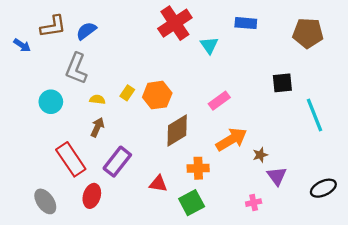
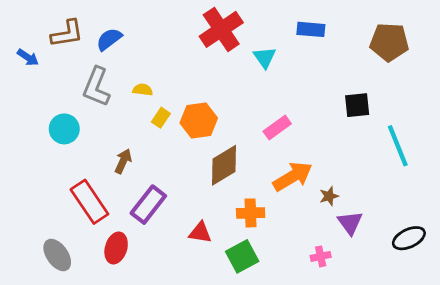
yellow semicircle: (97, 100) -> (143, 90), moved

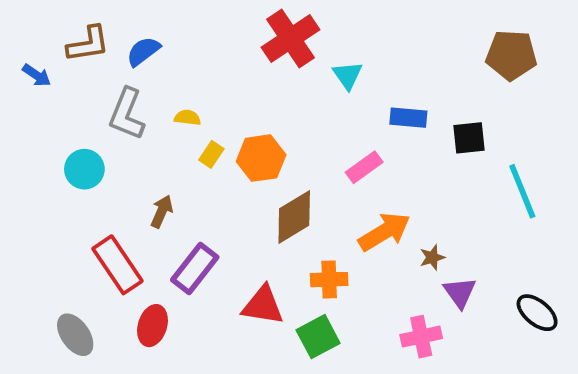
blue rectangle: (311, 29) -> (408, 118), moved
red triangle: (200, 233) -> (263, 305), size x1.4
black ellipse: (409, 238) -> (537, 313), turned 64
pink cross: (321, 256) -> (421, 337), size x1.5

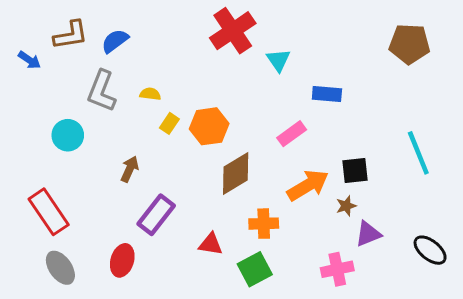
black square: (469, 138) -> (355, 171), moved
red rectangle: (118, 265) -> (49, 212), moved
purple triangle: (460, 292) -> (368, 234), turned 44
red triangle: (263, 305) -> (211, 244), size x0.7

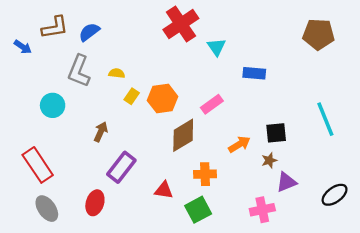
pink rectangle: (292, 134) -> (212, 104), moved
orange arrow: (308, 185) -> (239, 144), size x0.7
black ellipse: (430, 250) -> (335, 195), turned -75

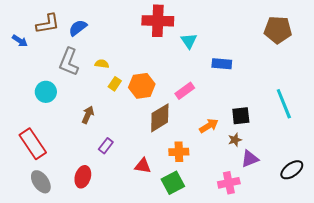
red cross: (181, 24) -> (158, 21), turned 36
purple rectangle: (121, 167) -> (106, 146), size x0.6

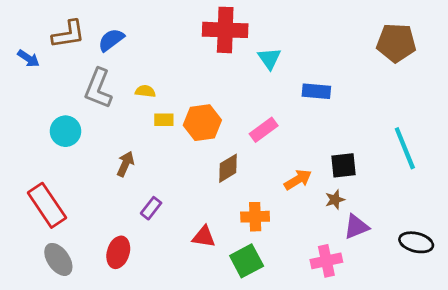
yellow rectangle: (115, 84) -> (164, 120), turned 56
brown diamond: (160, 118) -> (228, 168), size x0.7
black ellipse: (292, 170) -> (416, 242), turned 50

